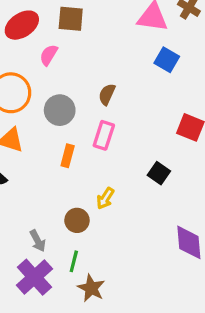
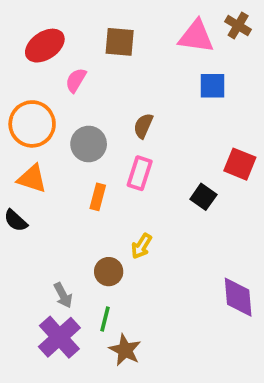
brown square: (71, 19) -> (120, 42), moved
blue square: (167, 60) -> (213, 86), turned -30
black square: (159, 173) -> (203, 197), moved

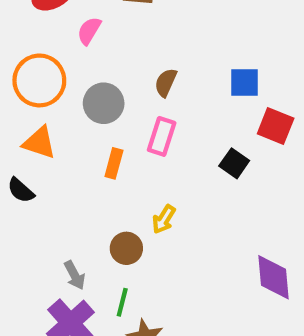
blue square: (213, 86) -> (244, 83), moved

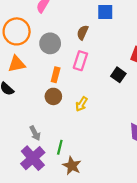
blue square: (244, 83) -> (105, 12), moved
orange triangle: (39, 143) -> (17, 64), turned -30
brown circle: (126, 248) -> (53, 96), moved

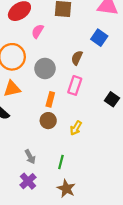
blue square: (105, 12) -> (99, 38), turned 35
green line: (60, 147) -> (61, 162), moved
purple cross: (33, 158) -> (28, 181), size x0.7

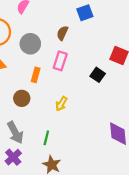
blue square: (99, 38) -> (85, 13), turned 35
brown circle: (48, 121) -> (22, 98), moved
gray arrow: (30, 157) -> (15, 133), size x1.5

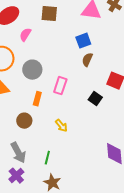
brown semicircle: (62, 33) -> (87, 60), moved
yellow arrow: (61, 104) -> (61, 126), turned -72

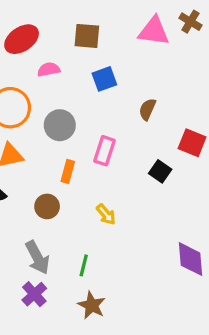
pink semicircle: (25, 35) -> (49, 69), turned 48
blue square: (83, 41) -> (104, 79), moved

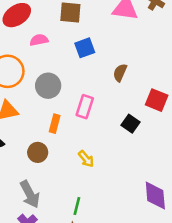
green line: (84, 265) -> (77, 206), moved

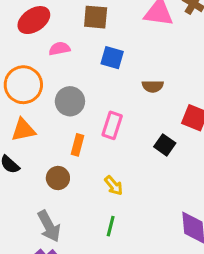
blue square: (85, 48) -> (112, 58), turned 36
brown semicircle: (120, 73) -> (153, 86), turned -114
green line: (77, 206) -> (111, 226), moved

